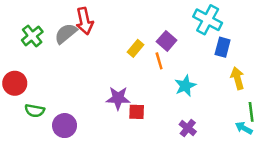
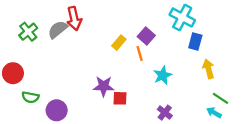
green line: (251, 112) -> (220, 98), turned -49

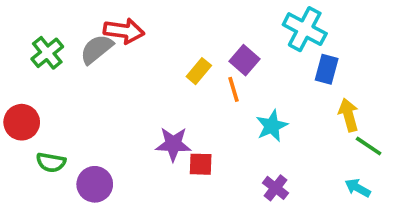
red arrow: (74, 19) -> (124, 31), turned -70
green line: (220, 98) -> (369, 146), moved

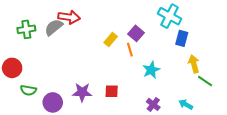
green cross: (47, 53) -> (26, 29), turned 30
purple star: (173, 144) -> (82, 92), moved
cyan arrow: (358, 188) -> (186, 104), moved

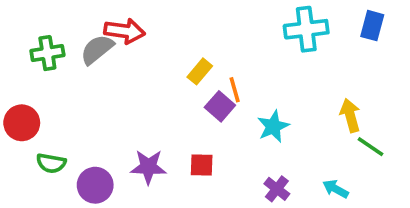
cyan cross: (170, 16) -> (306, 29), turned -35
purple square: (136, 33) -> (220, 106), moved
blue rectangle: (182, 38) -> (372, 26), moved

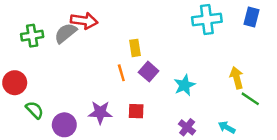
yellow rectangle: (200, 71) -> (135, 48), turned -49
orange line: (235, 90) -> (121, 73), moved
green semicircle: (51, 163) -> (35, 110), turned -144

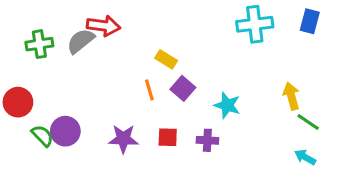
yellow rectangle: (135, 48) -> (166, 59), turned -49
cyan star: (185, 85) -> (227, 105), turned -30
purple circle: (64, 125) -> (65, 131), moved
purple cross: (187, 127) -> (207, 140), moved, turned -35
cyan arrow: (227, 127) -> (305, 157), moved

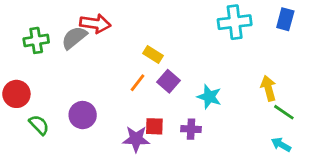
orange line: (149, 90) -> (138, 83), turned 54
purple circle: (65, 131) -> (83, 115), moved
purple star: (123, 139) -> (136, 139), moved

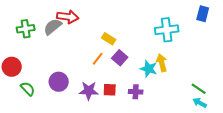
cyan cross: (235, 22) -> (167, 30), moved
yellow arrow: (268, 88) -> (162, 63), moved
green line: (284, 112) -> (199, 89), moved
purple star: (136, 139) -> (89, 91), moved

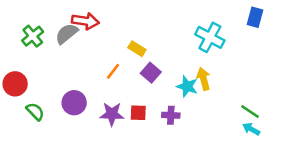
green cross: (26, 29) -> (33, 36), turned -30
cyan cross: (167, 30) -> (210, 37), turned 35
orange line: (98, 59) -> (113, 71), moved

